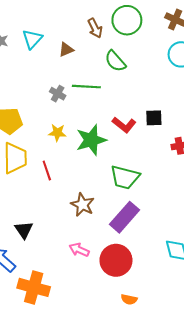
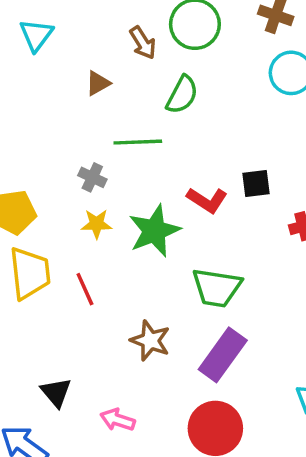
cyan triangle: (32, 39) -> (36, 35), moved
green semicircle: (115, 61) -> (182, 95), turned -105
gray cross: (58, 94) -> (92, 177), moved
pink arrow: (79, 250) -> (117, 420), moved

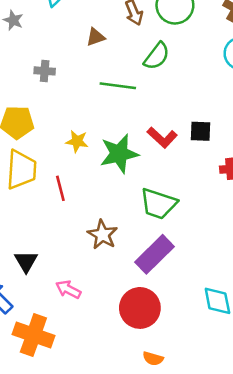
gray cross: (92, 177) -> (45, 71), moved, turned -30

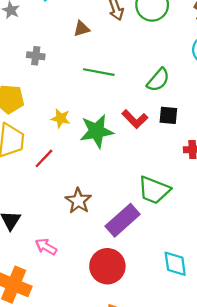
green semicircle: (157, 56) -> (158, 80), moved
red line: (60, 188) -> (44, 158), turned 55
green trapezoid: (158, 204) -> (154, 190), moved

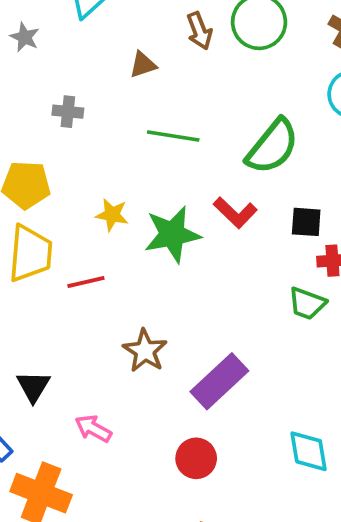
green semicircle: (158, 80) -> (272, 146), size x1.4
black square: (168, 115) -> (306, 222), moved
red line: (44, 158) -> (86, 282), turned 35
green trapezoid: (154, 190) -> (307, 303), moved, size x0.7
red circle: (107, 266) -> (196, 458), size x0.7

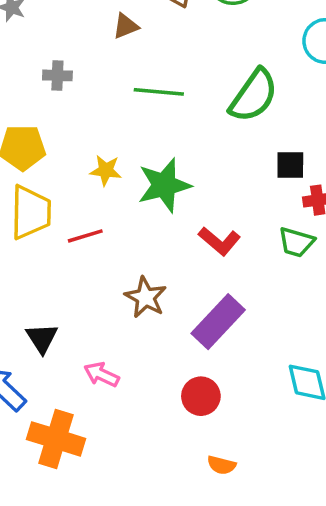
red L-shape: (235, 213) -> (219, 241), moved

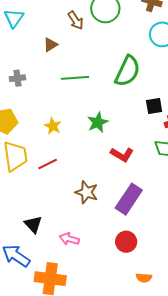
yellow star: (106, 170) -> (53, 126), turned 30
green star: (164, 185) -> (98, 122), moved, size x0.7

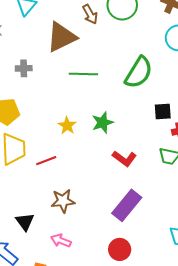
brown triangle: (50, 45) -> (61, 37), size x2.0
yellow star: (53, 126) -> (67, 126), moved
brown star: (87, 192) -> (63, 201), moved, turned -30

